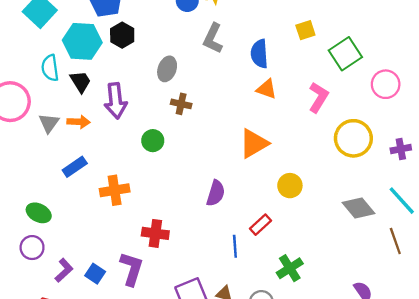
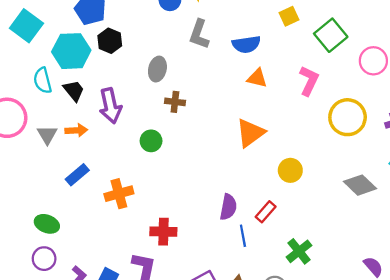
blue semicircle: (259, 54) -> (246, 44), turned -88
purple semicircle: (216, 193) -> (228, 207), moved

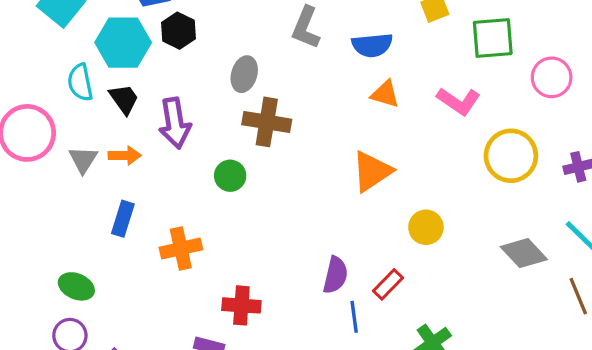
green square: (331, 35) -> (493, 38), turned 32
pink L-shape: (309, 81) -> (459, 101), turned 96
brown cross: (175, 102) -> (267, 122), size x1.6
blue rectangle: (77, 175) -> (123, 219), turned -35

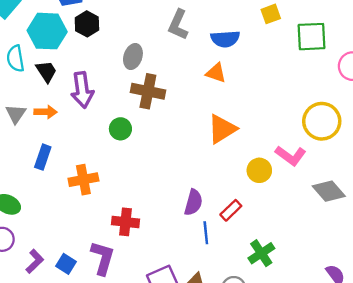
orange triangle: (385, 94) -> (216, 73), moved
pink L-shape: (459, 101) -> (291, 156), moved

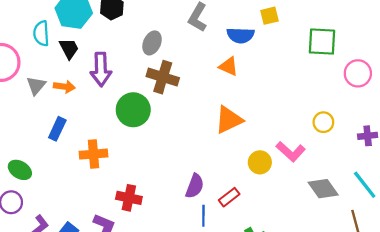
yellow square: (271, 14) -> (270, 16), moved
yellow circle: (322, 121) -> (323, 122), size x0.6
green circle: (120, 129) -> (133, 110), size x1.6

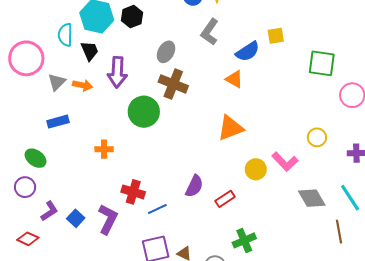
blue semicircle: (241, 35) -> (248, 52), turned -40
blue rectangle: (57, 129) -> (58, 122), moved, turned 45
orange cross: (93, 154) -> (104, 149), size x0.7
blue line: (203, 216) -> (157, 209), moved, turned 60

